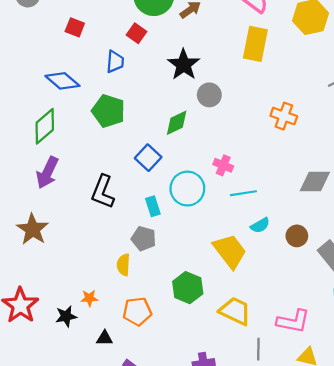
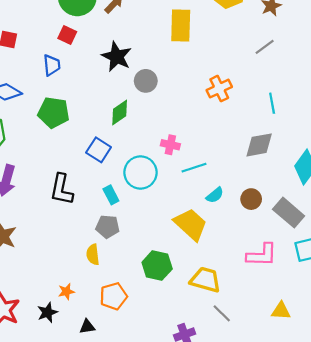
orange cross: (284, 116) -> (219, 89), turned -35
pink L-shape: (293, 321) -> (262, 255), moved
gray line: (258, 349) -> (222, 313), moved, turned -36

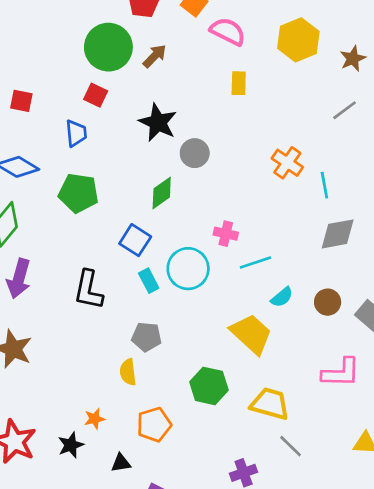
yellow rectangle: (181, 25) -> (239, 83), size x0.6
orange cross: (219, 89) -> (287, 163), turned -30
cyan line: (272, 103) -> (324, 185), moved
cyan rectangle: (111, 195) -> (149, 281), moved

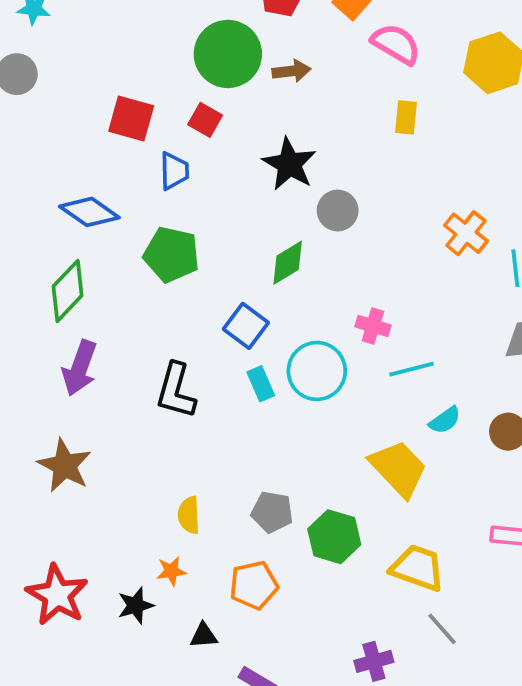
brown arrow: (155, 56) -> (291, 71), turned 35
red square: (21, 101) -> (131, 118), moved, size x1.4
gray pentagon: (147, 337) -> (272, 512), moved
yellow semicircle: (128, 372) -> (189, 515), moved

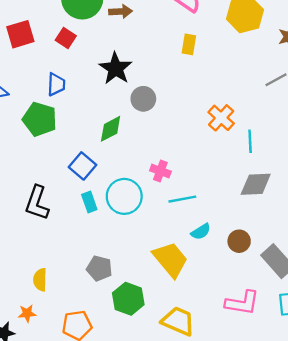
red square: (131, 118) -> (20, 34), turned -36
blue trapezoid: (174, 171) -> (56, 84), moved
gray pentagon: (272, 512) -> (99, 268), moved

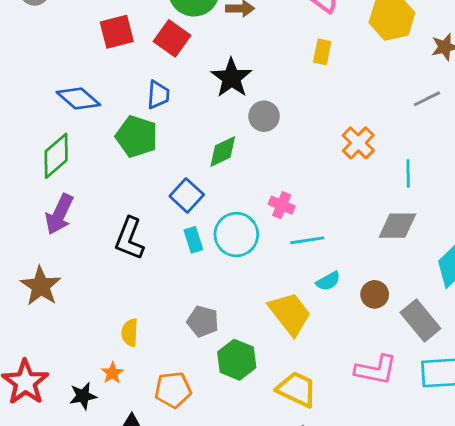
red square: (66, 38) -> (172, 38), size x1.4
cyan line: (250, 141) -> (408, 173), moved
orange star: (27, 313) -> (112, 373), turned -30

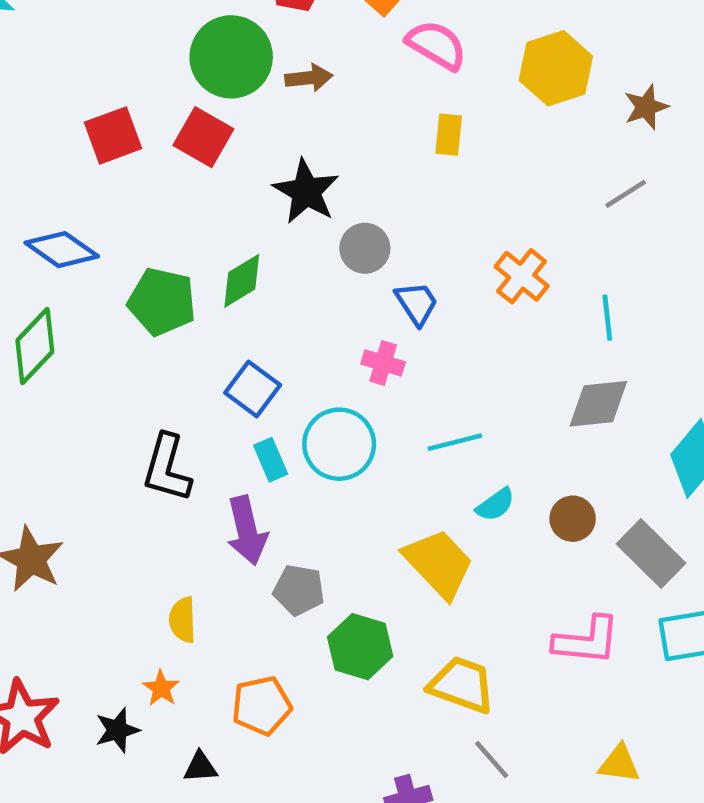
blue trapezoid: (158, 95) -> (417, 303), moved, turned -32
green diamond: (223, 151) -> (242, 281), moved
pink cross: (282, 205) -> (383, 363), moved
purple arrow: (59, 214) -> (247, 531), moved, turned -33

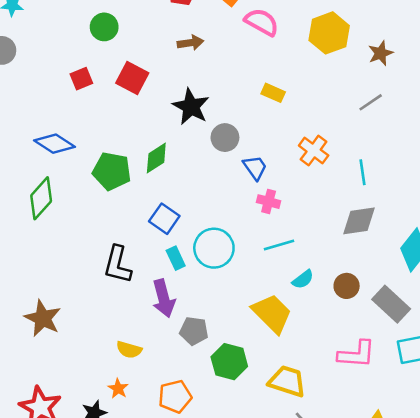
green circle: (231, 57) -> (104, 27), moved, size x0.6
red square: (113, 135) -> (81, 79), size x0.7
yellow rectangle: (449, 135) -> (273, 93), moved, turned -70
pink cross: (383, 363) -> (269, 202), moved
yellow semicircle: (183, 620) -> (129, 350), turned -70

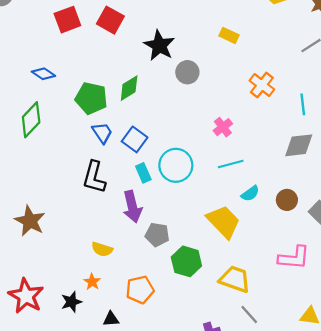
red square: (81, 79) -> (67, 20), size x1.4
blue diamond: (55, 144) -> (43, 74), size x0.7
blue trapezoid: (255, 167) -> (102, 133), moved
pink cross: (269, 202) -> (223, 127), turned 36

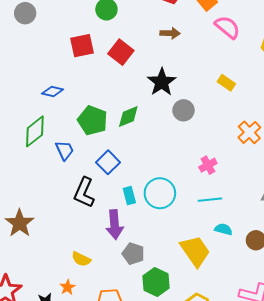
blue diamond: (43, 74) -> (53, 92), turned -30
blue trapezoid: (102, 133) -> (65, 150), moved
blue square: (135, 139) -> (108, 162), moved
cyan semicircle: (250, 193) -> (223, 229), turned -138

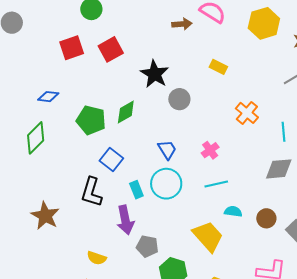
brown arrow: (170, 33) -> (182, 24), moved
red square: (121, 52) -> (111, 49), turned 30
blue trapezoid: (65, 150) -> (167, 150), moved
brown star: (20, 223) -> (45, 216), moved

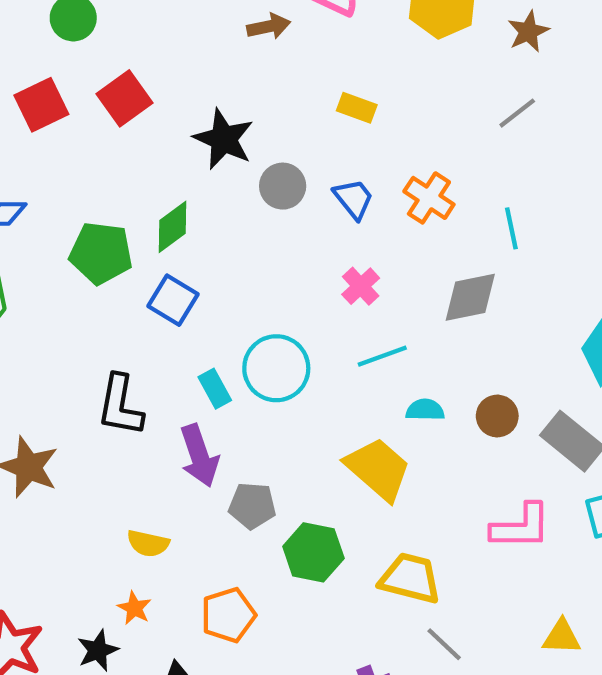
blue trapezoid: (167, 150) -> (354, 199), moved
blue square: (111, 159) -> (173, 300), moved
gray diamond: (279, 169) -> (470, 297), moved

